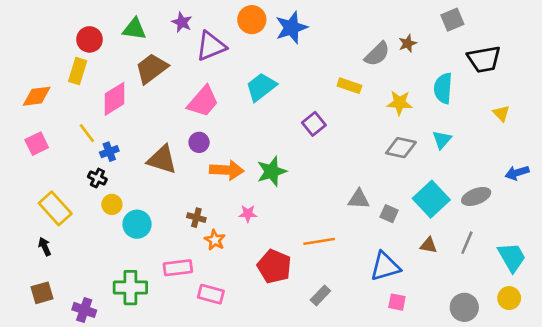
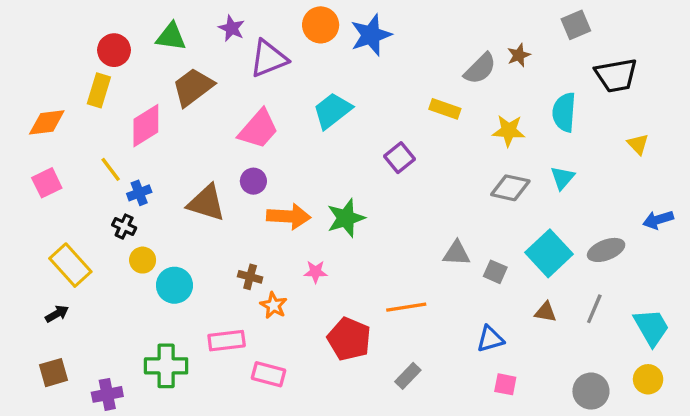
black arrow: (45, 247) -> (57, 314), turned 84
blue triangle: (385, 266) -> (490, 339), size x0.7
purple cross: (84, 310) -> (107, 394), turned -30

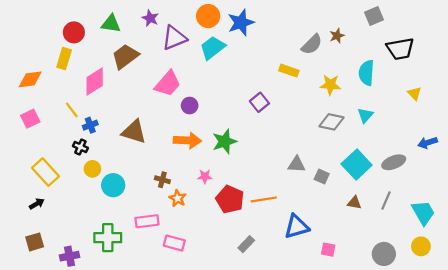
cyan trapezoid: (332, 111) -> (212, 48), moved
purple circle: (253, 181) -> (190, 106), moved
red pentagon: (349, 339) -> (230, 199), moved
blue triangle: (490, 339) -> (297, 227), moved, size x1.4
gray rectangle: (408, 376) -> (246, 244), moved

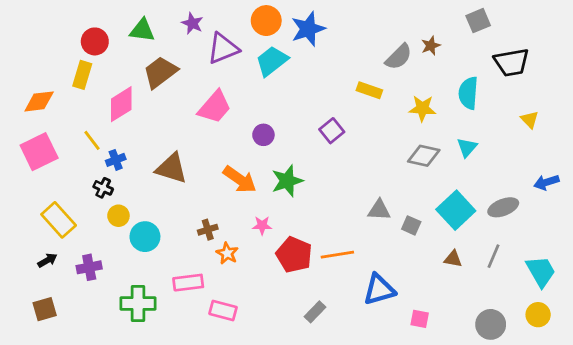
purple circle: (190, 106) -> (263, 135), moved
pink square: (30, 119) -> (39, 152), size x1.5
orange arrow: (187, 140) -> (240, 179), turned 32
brown cross: (162, 180) -> (208, 230), turned -32
purple cross: (70, 256) -> (89, 267), moved

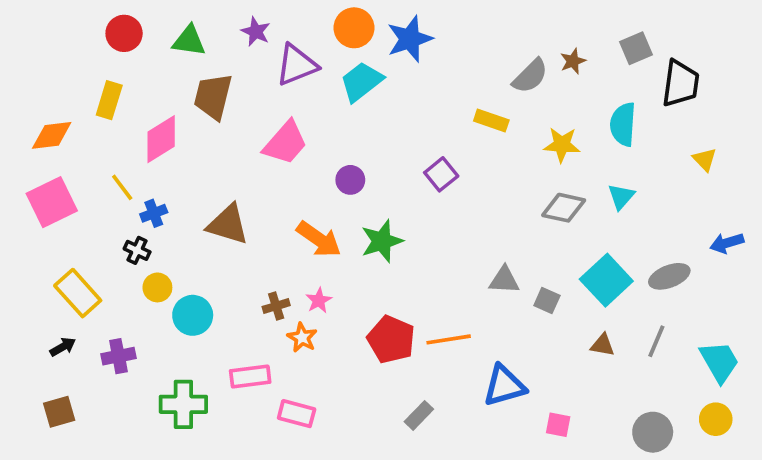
gray square: (478, 21) -> (636, 48), moved
red circle: (95, 41) -> (124, 33), moved
black trapezoid: (512, 62) -> (680, 83), turned -72
brown trapezoid: (160, 72) -> (213, 96), turned -39
pink star: (262, 225) -> (319, 300), moved, turned -30

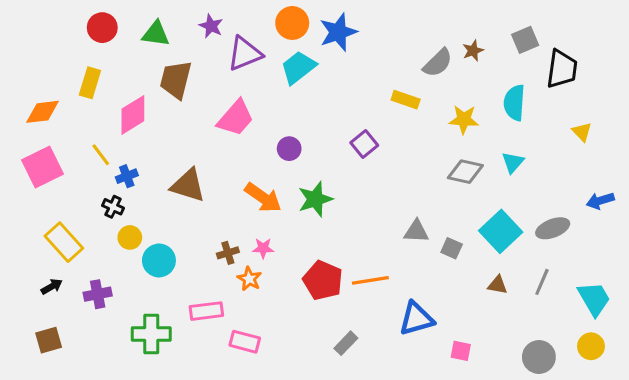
pink star: (319, 300) -> (263, 248), turned 30

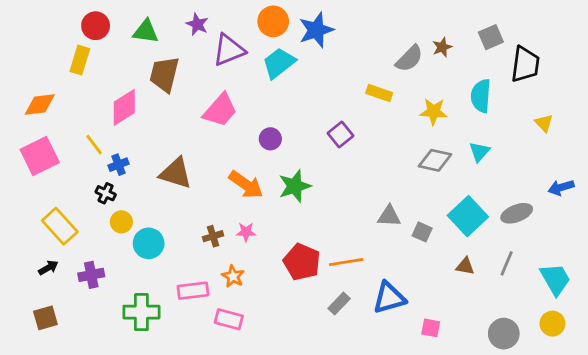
yellow rectangle: (90, 83) -> (80, 60), moved
orange star: (249, 279) -> (233, 276), moved
gray rectangle: (346, 343) -> (339, 304), moved

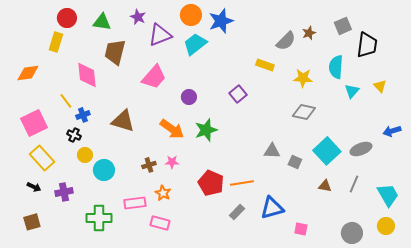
pink diamond: (124, 107) -> (87, 75), turned -64
cyan triangle: (479, 152) -> (352, 91), moved
pink square: (40, 156) -> (34, 123), moved
black arrow: (48, 268) -> (34, 187), turned 56

